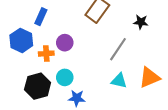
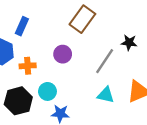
black star: (141, 22) -> (129, 42), moved
purple circle: (65, 43) -> (63, 54), moved

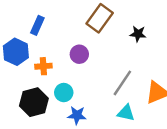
black star: (129, 42) -> (138, 34), moved
gray line: (105, 61) -> (122, 83), moved
cyan triangle: (106, 95) -> (126, 113), moved

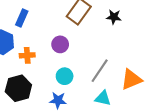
black star: (138, 34) -> (114, 17), moved
cyan circle: (64, 93) -> (65, 76), moved

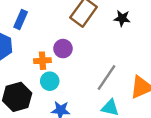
orange cross: (27, 55) -> (42, 61), moved
cyan circle: (65, 76) -> (50, 81), moved

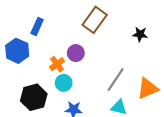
black star: (122, 18) -> (140, 34), moved
orange cross: (42, 61) -> (57, 64), turned -32

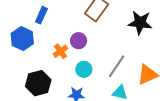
black star: (140, 34) -> (140, 23), size x1.6
cyan circle: (64, 83) -> (84, 69), moved

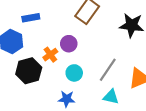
blue rectangle: (41, 15) -> (31, 18), turned 56
black hexagon: (38, 83) -> (29, 71), moved

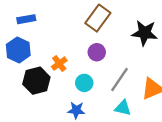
blue rectangle: (31, 18) -> (26, 19), moved
purple circle: (69, 44) -> (97, 52), moved

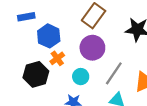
blue hexagon: (18, 50) -> (49, 36), moved
purple circle: (97, 52) -> (92, 48), size x1.5

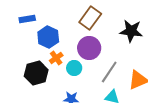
cyan circle: (81, 77) -> (74, 68), moved

